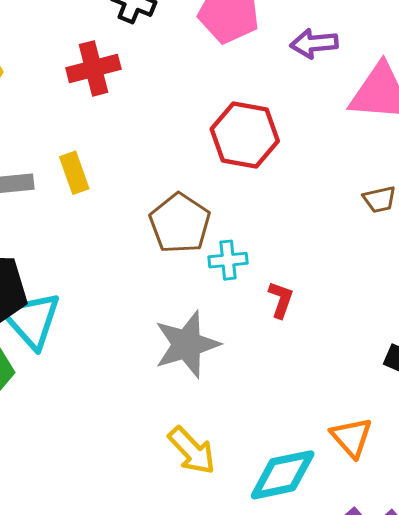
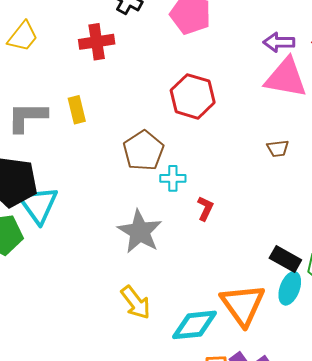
purple arrow: (314, 43) -> (279, 42), moved
gray star: (187, 344) -> (140, 232), turned -30
orange triangle: (351, 437) -> (243, 305), size x1.6

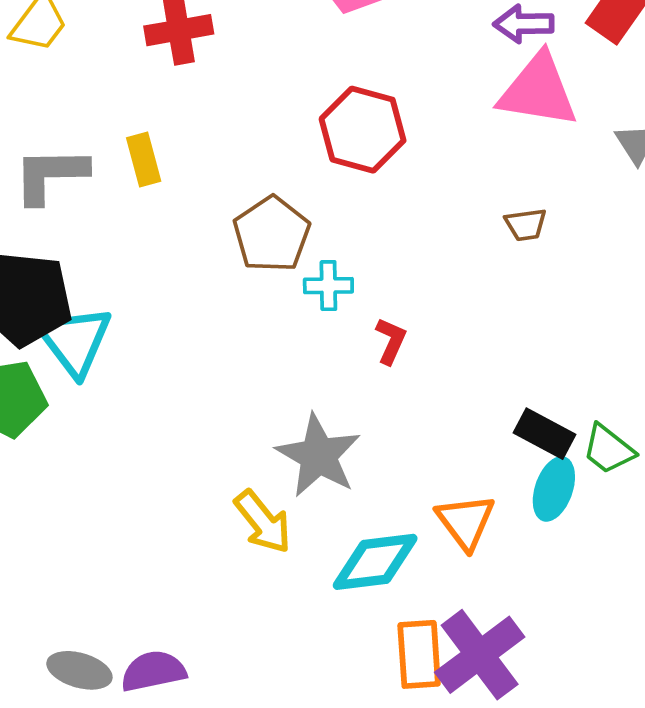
gray star: (140, 232) -> (318, 456), moved
orange triangle: (243, 305) -> (466, 522), size x0.7

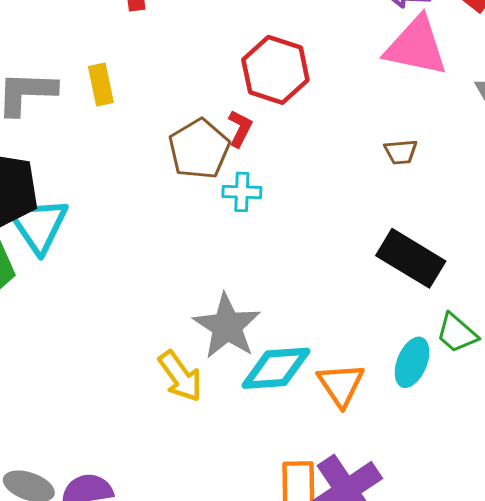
red L-shape: (391, 341) -> (240, 129), moved
black rectangle: (545, 434) -> (411, 258), moved, size x1.4
cyan diamond: (375, 562) -> (276, 368), moved

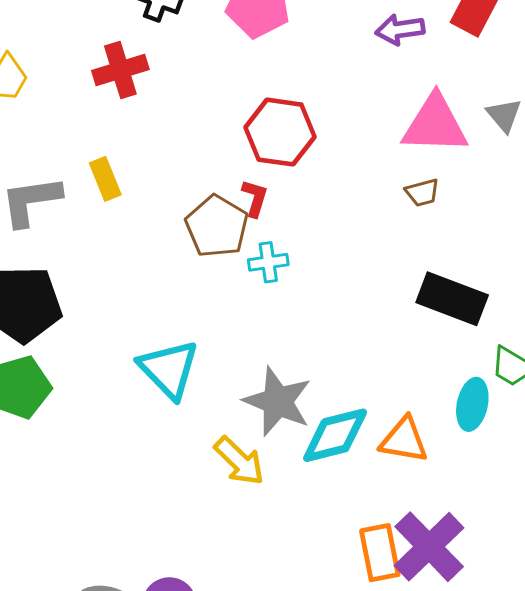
pink triangle: (416, 46) -> (435, 124), moved
cyan triangle: (39, 225) -> (169, 369), moved
orange triangle: (341, 385) -> (404, 440), turned -36

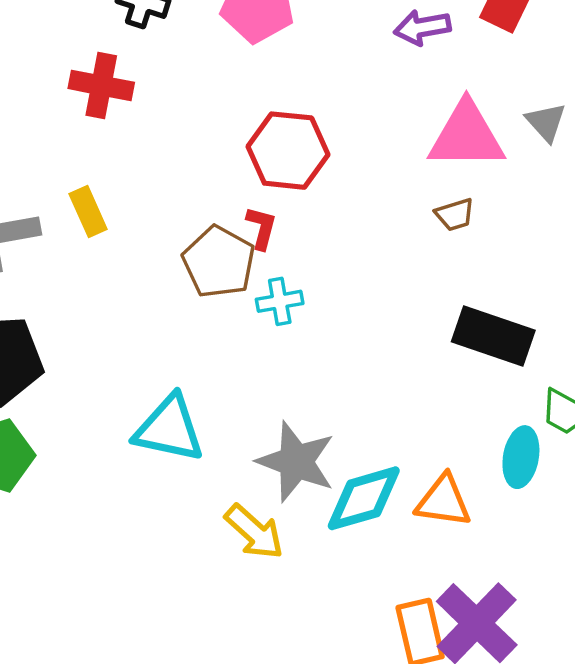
red cross: (120, 70) -> (101, 85), turned 30
cyan triangle: (169, 369) -> (169, 429), turned -32

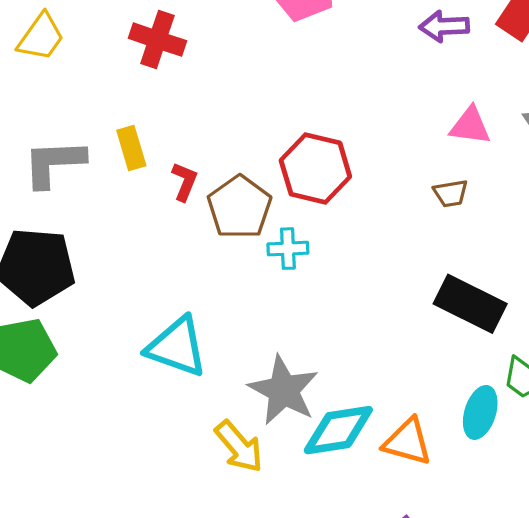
pink triangle: (466, 136) -> (470, 126), size x0.6
red hexagon: (288, 151) -> (315, 168), moved
red L-shape: (261, 228) -> (185, 182), moved

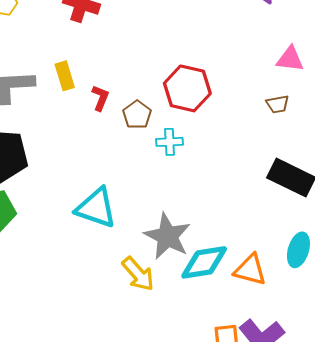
brown pentagon: (239, 207) -> (137, 115), size x0.7

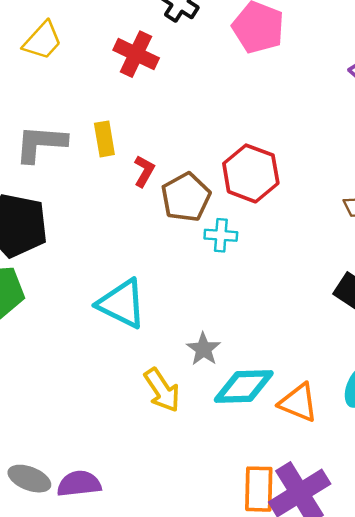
brown pentagon: (137, 115) -> (186, 197), size x1.4
gray star: (167, 236) -> (203, 349), size x0.6

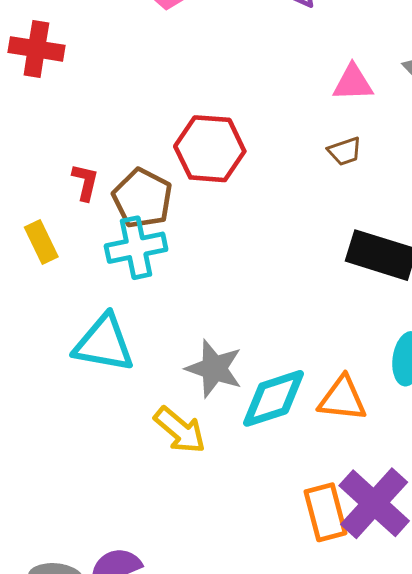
yellow rectangle: (104, 139) -> (41, 242), moved
cyan cross: (221, 235) -> (136, 248), moved, size x1.5
gray star: (203, 349) -> (214, 369), size x1.4

